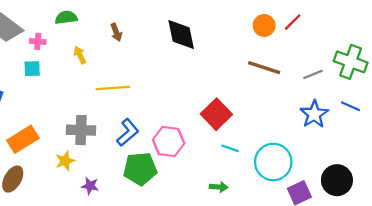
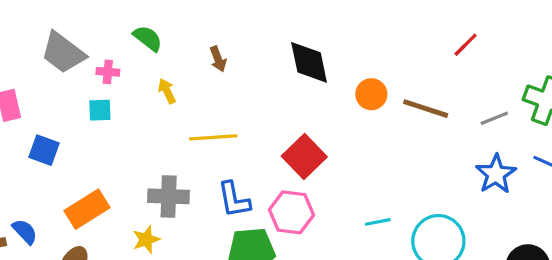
green semicircle: (66, 17) -> (148, 38), turned 45
orange circle: (264, 25) -> (371, 94), moved
red square: (216, 114) -> (304, 156), moved
blue L-shape: (128, 132) -> (234, 200), turned 120
cyan line: (230, 148) -> (378, 222), turned -30

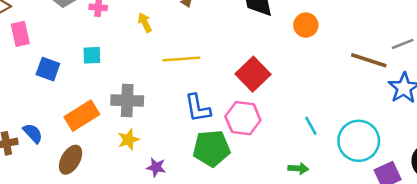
brown line: (426, 109) -> (369, 60), moved
cyan square: (100, 110) -> (92, 55), moved
gray cross: (169, 196) -> (127, 101), moved
cyan line: (378, 222) -> (311, 126), turned 72

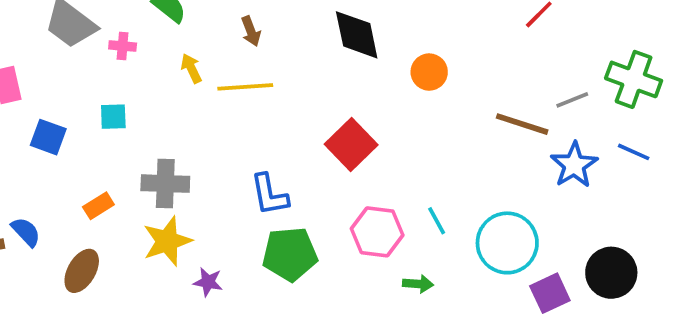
yellow line: (181, 59) -> (245, 87), moved
orange rectangle: (82, 116) -> (98, 206), size x0.6
pink hexagon: (243, 118) -> (377, 232), moved
yellow star: (128, 140) -> (167, 241), size x1.5

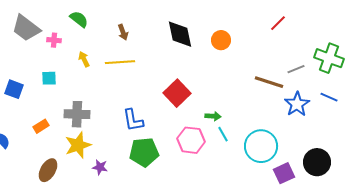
yellow arrow: (191, 68) -> (84, 59), moved
orange circle: (429, 72) -> (221, 40), moved
brown ellipse: (82, 271) -> (48, 170), moved
green arrow: (418, 284) -> (213, 116), moved

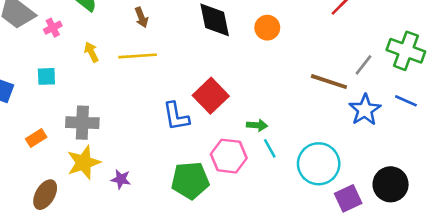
pink cross: (54, 40) -> (53, 28), turned -32
gray line: (296, 69) -> (364, 65), turned -30
blue L-shape: (133, 120) -> (176, 116), moved
green pentagon: (144, 152) -> (190, 180), moved
purple star: (100, 167) -> (121, 179), moved

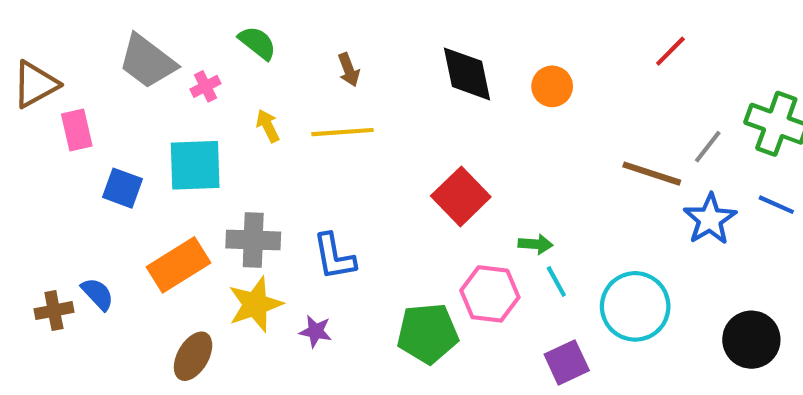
cyan square: (46, 76) -> (195, 165), size x1.8
blue L-shape: (176, 116) -> (334, 257), moved
orange rectangle: (36, 138) -> (179, 265), size x1.8
purple square: (348, 198) -> (567, 362), moved

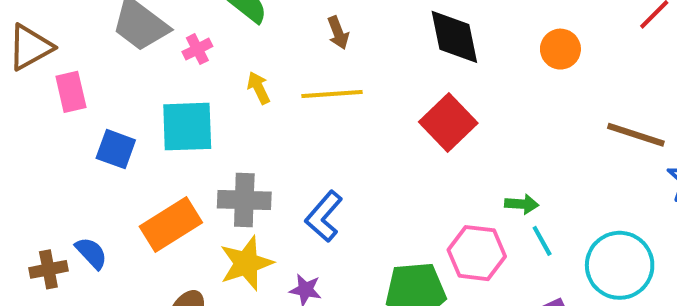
orange circle: (552, 86) -> (560, 49), moved
red square: (461, 196) -> (448, 123), moved
blue L-shape: (334, 257) -> (324, 216), turned 51

